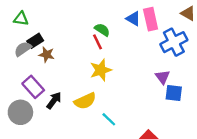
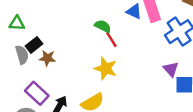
red line: (98, 42) -> (111, 39), moved
gray semicircle: (23, 49) -> (22, 55), turned 114
yellow star: (101, 70) -> (106, 68), turned -30

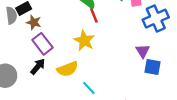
purple rectangle: (37, 93) -> (43, 44), moved

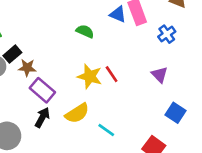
red line: (94, 15) -> (112, 74), moved
blue cross: (156, 19) -> (167, 34), size x0.6
blue square: (152, 67) -> (175, 113), moved, turned 35

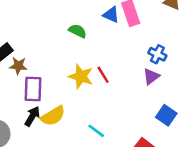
blue cross: (167, 34) -> (157, 54), moved, turned -30
purple triangle: (159, 75) -> (151, 76), turned 36
purple rectangle: (42, 90) -> (33, 89), turned 50
yellow semicircle: (77, 113) -> (53, 116), moved

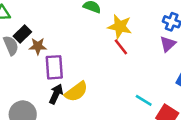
yellow star: (81, 76) -> (120, 27), moved
cyan line: (96, 131) -> (144, 100), moved

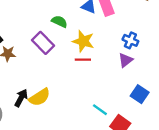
red line: (121, 47) -> (83, 60), turned -56
purple rectangle: (54, 67) -> (43, 43), moved, turned -45

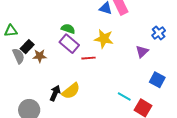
green semicircle: (59, 21) -> (68, 29), moved
blue cross: (130, 40) -> (159, 33), moved, turned 32
red line: (83, 60) -> (88, 58), moved

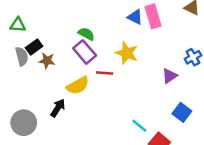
yellow semicircle: (71, 91) -> (78, 86), moved

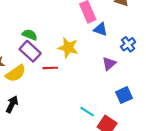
blue triangle: (135, 17) -> (100, 29), moved
yellow semicircle: (78, 86) -> (16, 73), moved
blue square: (182, 112) -> (124, 95), turned 35

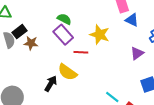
yellow semicircle: (16, 73) -> (67, 72), moved, turned 66
black arrow: (12, 104) -> (51, 84), moved

